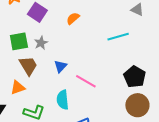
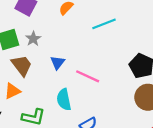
cyan line: (118, 37) -> (104, 24), moved

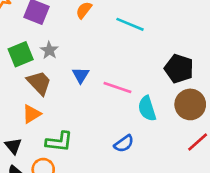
cyan line: (104, 24) -> (130, 24), turned 50
cyan semicircle: (64, 100) -> (147, 108), moved

